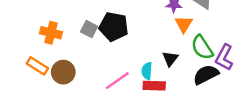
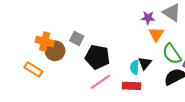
black pentagon: (114, 27) -> (97, 57), moved
cyan semicircle: (147, 71) -> (135, 67), moved
brown circle: (63, 72) -> (55, 51), moved

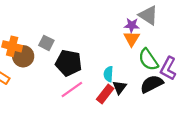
purple star: (148, 18) -> (132, 25), moved
black triangle: (145, 63) -> (119, 87), moved
red rectangle: (131, 86) -> (105, 94), turned -54

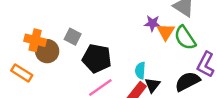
purple star: (132, 25) -> (152, 23), moved
green semicircle: (148, 60) -> (185, 38), moved

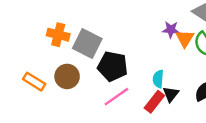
gray square: (73, 37) -> (87, 44), size x1.6
orange cross: (35, 40) -> (58, 35), moved
brown circle: (47, 51) -> (67, 76), moved

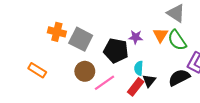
purple star: (171, 30) -> (136, 37), moved
black pentagon: (113, 66) -> (116, 51), moved
brown circle: (67, 76) -> (85, 71), moved

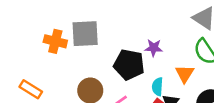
orange triangle: (160, 35) -> (185, 74), moved
gray square: (81, 39) -> (85, 34), moved, turned -30

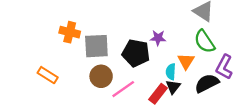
gray square: (85, 34) -> (96, 46), moved
cyan semicircle: (157, 87) -> (171, 72), moved

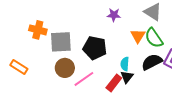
purple star: (158, 38) -> (114, 15), moved
orange triangle: (186, 61) -> (138, 36), moved
black semicircle: (207, 83) -> (152, 62), moved

